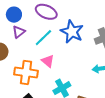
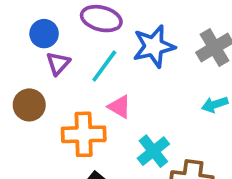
blue star: (72, 32) -> (154, 46), turned -30

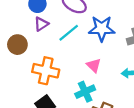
pink triangle: (119, 107) -> (94, 65), moved

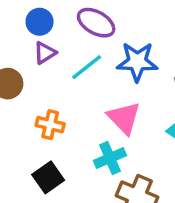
pink triangle: (94, 65) -> (124, 118), size x1.5
orange cross: (46, 71) -> (50, 125), size x0.7

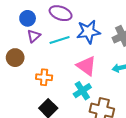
cyan line: (87, 67) -> (60, 40), turned 30

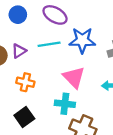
purple triangle: (34, 36) -> (19, 51), moved
cyan cross: (82, 91) -> (65, 104), turned 30

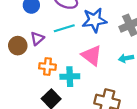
cyan cross: (65, 104) -> (70, 77), moved

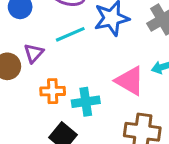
pink triangle: (92, 55) -> (130, 81), moved

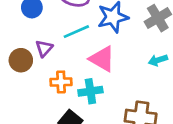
pink triangle: (130, 81) -> (102, 59), moved

